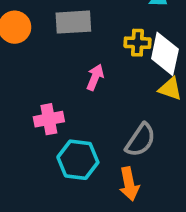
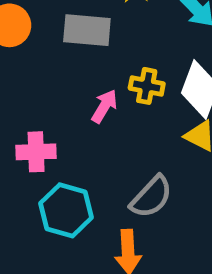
yellow cross: (138, 43) -> (147, 86), moved

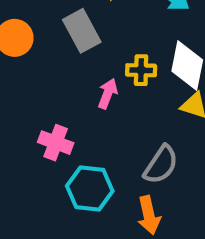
gray rectangle: (87, 30) -> (82, 31), turned 66
pink cross: (36, 152) -> (56, 143), turned 32

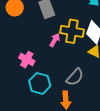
yellow cross: (141, 70) -> (72, 31), size x1.6

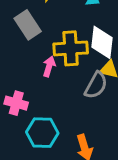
gray semicircle: (75, 77) -> (96, 85), moved

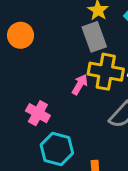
gray rectangle: (28, 25) -> (94, 37), moved

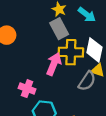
pink arrow: (80, 85) -> (54, 64), size x1.5

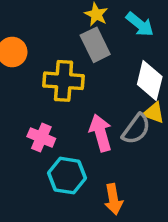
yellow cross: (71, 52) -> (64, 81), moved
pink arrow: (54, 64) -> (101, 133), moved, turned -40

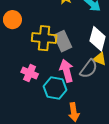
gray rectangle: (95, 45) -> (63, 41), moved
cyan hexagon: (67, 176) -> (55, 88), moved

